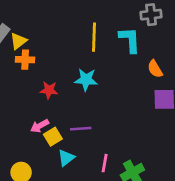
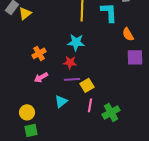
orange cross: (25, 60) -> (39, 53), moved, turned -32
red star: (49, 90) -> (70, 62), moved
yellow square: (53, 137) -> (87, 85), moved

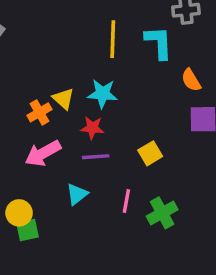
yellow triangle: (25, 13) -> (63, 99), moved, turned -40
pink arrow: (41, 77) -> (43, 153), size x1.5
yellow square: (87, 85) -> (150, 153), moved
green square: (31, 130) -> (28, 230), moved

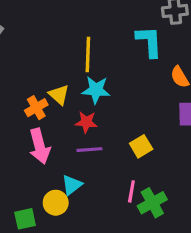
yellow line: (113, 39) -> (88, 54), moved
pink arrow: (43, 153) -> (40, 146), turned -76
pink line: (126, 201) -> (131, 191), moved
yellow circle: (19, 213) -> (56, 203), moved

